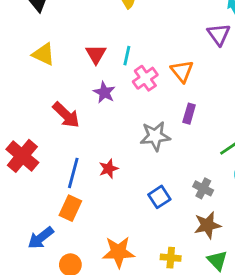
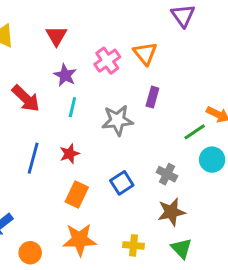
cyan line: (127, 56) -> (72, 107), moved
orange rectangle: (70, 208) -> (77, 195), moved

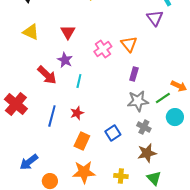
purple star: (65, 75) -> (65, 60), moved
gray star: (117, 120) -> (138, 101), moved

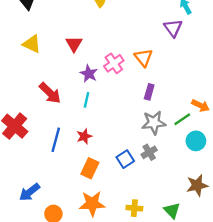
purple star: (65, 60) -> (89, 74), moved
gray cross: (144, 127) -> (149, 152), moved, turned 32
brown star: (147, 153) -> (197, 185), moved

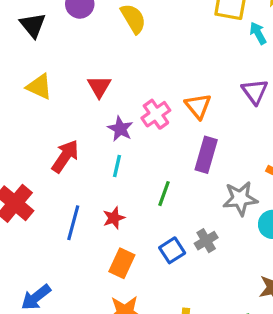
purple triangle: (173, 28) -> (255, 91), moved
purple rectangle: (149, 92) -> (206, 155), size x1.5
red arrow: (50, 93) -> (65, 156), turned -100
green line: (182, 119) -> (164, 194), moved, turned -36
gray star: (154, 123) -> (240, 198), moved

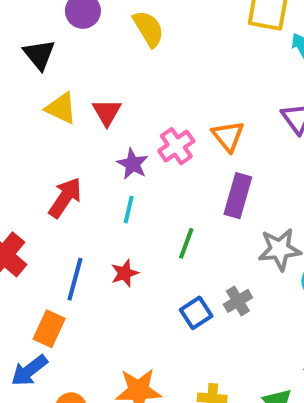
black triangle: (33, 25) -> (39, 55), moved
yellow triangle: (39, 87) -> (61, 108), moved
orange rectangle: (122, 263) -> (49, 329), moved

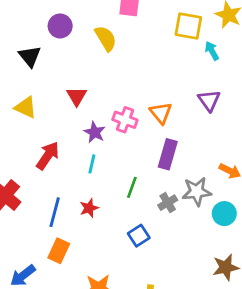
yellow triangle: (61, 108) -> (26, 107), moved
pink cross: (176, 146) -> (125, 120), turned -35
gray cross: (238, 301) -> (168, 203), moved
orange rectangle: (49, 329) -> (59, 251), moved

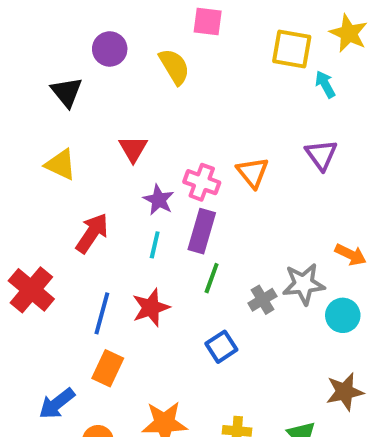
purple rectangle: (168, 154) -> (202, 231), moved
red star: (89, 208) -> (151, 308), size x1.4

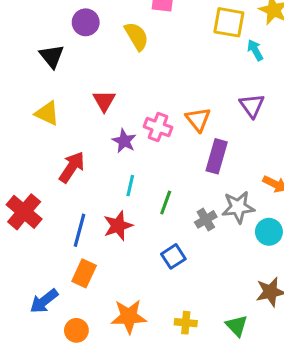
purple rectangle: (202, 231) -> (217, 156), moved
cyan line: (155, 245) -> (130, 186), moved

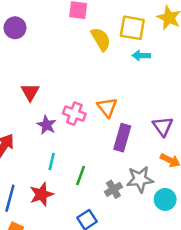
yellow semicircle: (136, 36) -> (101, 39), moved
cyan arrow: (255, 50) -> (141, 56), moved, turned -60
purple triangle: (252, 106) -> (163, 126), moved

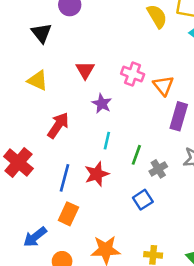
pink cross: (74, 114) -> (133, 74), moved
gray cross: (113, 189) -> (158, 169), moved

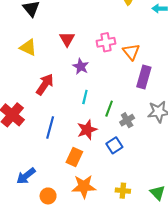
pink cross: (133, 74) -> (106, 42), turned -30
red star: (97, 174) -> (87, 130), moved
orange rectangle: (68, 214) -> (74, 157), moved

